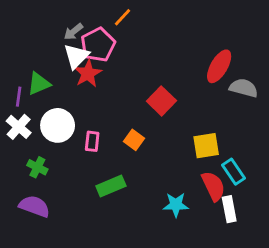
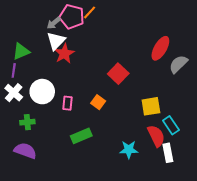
pink pentagon: (98, 45) -> (72, 17), moved, turned -30
green triangle: (39, 84) -> (21, 51), moved
gray semicircle: (244, 88) -> (178, 64), turned -60
green cross: (37, 167) -> (27, 122), turned -32

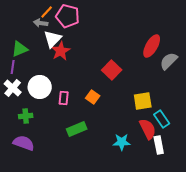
orange line: (90, 12) -> (47, 12), moved
gray arrow: (54, 23) -> (41, 23), moved, turned 48

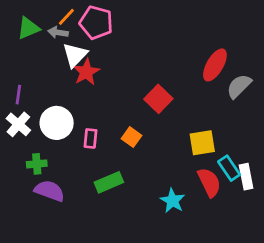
green triangle: (20, 49) -> (28, 28), moved
cyan star: (122, 142) -> (173, 201), turned 30
purple semicircle: (24, 143) -> (49, 191), moved
white rectangle: (159, 145) -> (246, 177), moved

